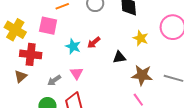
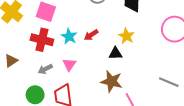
yellow star: (141, 38) -> (126, 36), moved
red cross: (31, 54) -> (42, 40), moved
brown star: (142, 75) -> (112, 81), moved

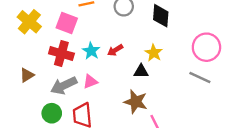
pink triangle: (69, 65) -> (90, 82), turned 32
gray arrow: (45, 69) -> (64, 86), size x1.6
gray line: (169, 82) -> (200, 77), moved

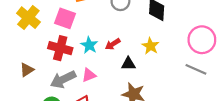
black triangle: (141, 71) -> (128, 64), moved

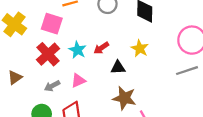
red cross: (60, 48) -> (48, 54), turned 35
gray line: (196, 69) -> (187, 71), turned -40
gray arrow: (63, 79) -> (52, 86), size x0.6

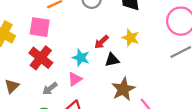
red arrow: (101, 48) -> (101, 42), moved
cyan star: (77, 50) -> (81, 58), moved
brown star: (124, 98) -> (123, 89), turned -30

